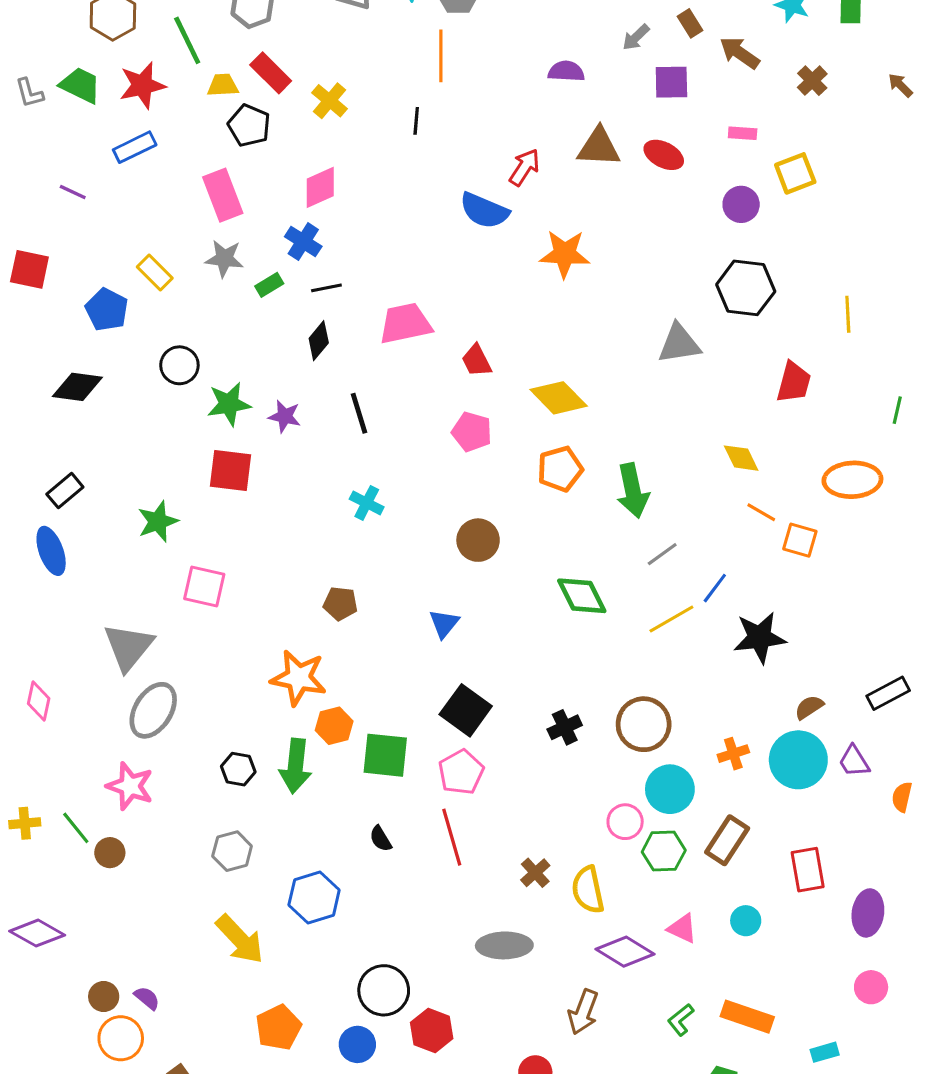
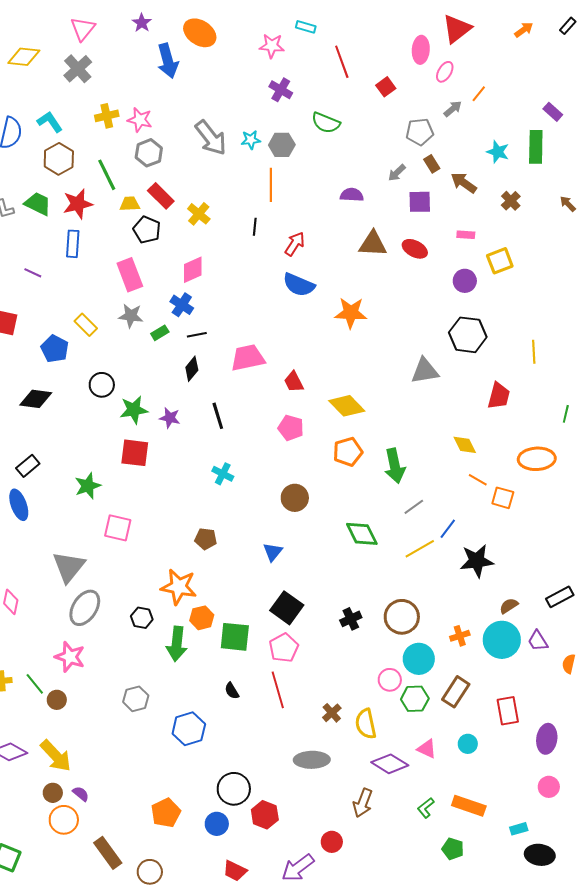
blue rectangle: (135, 147) -> (73, 244), turned -60
red arrow: (524, 167) -> (295, 244), moved
black hexagon: (238, 769) -> (142, 618), moved
yellow arrow: (240, 939) -> (56, 756), moved

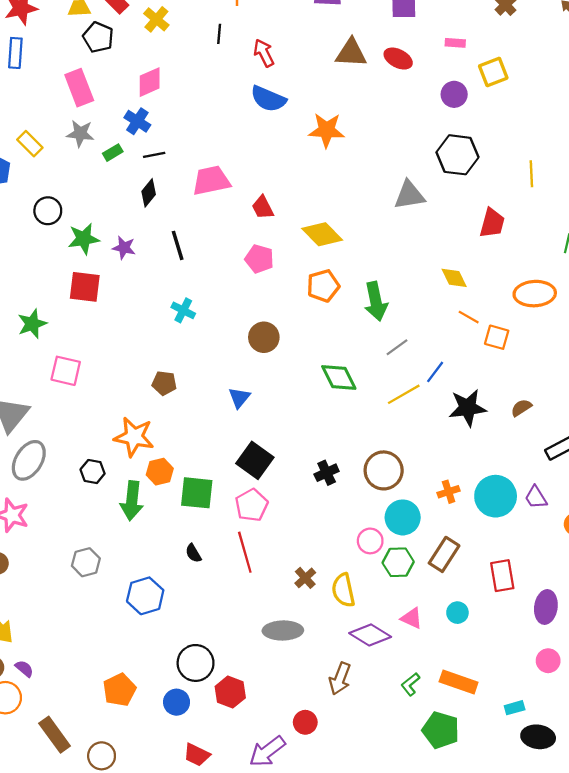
red arrow: (295, 244) -> (264, 53), turned -60
brown semicircle: (509, 606) -> (521, 408), moved
green pentagon: (453, 849) -> (441, 730), size x1.5

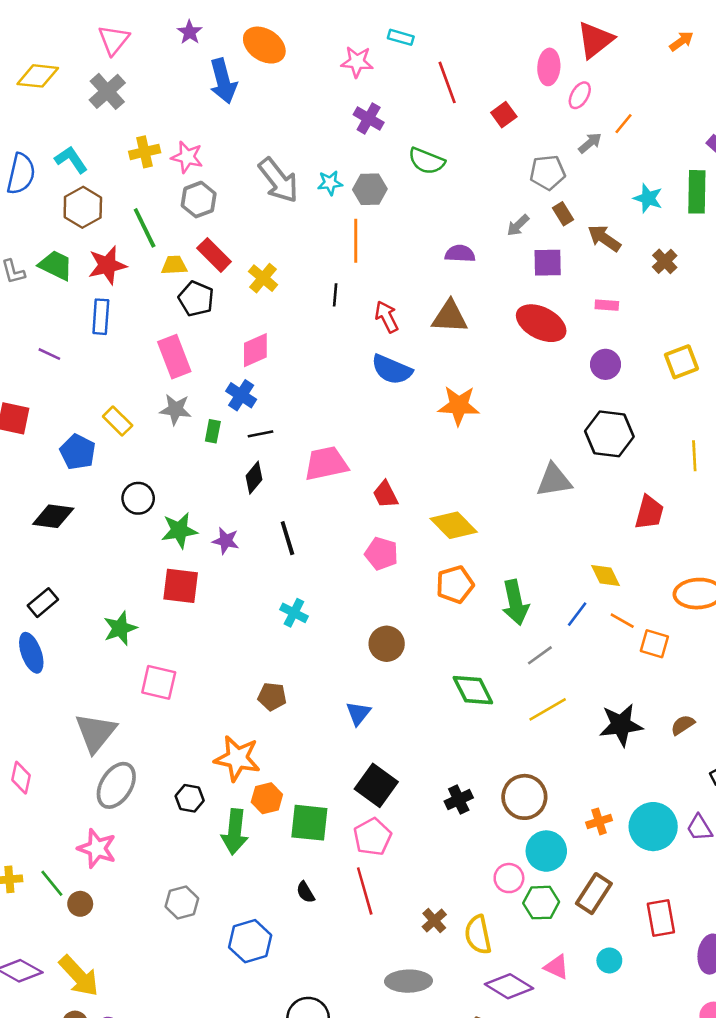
brown triangle: (351, 53) -> (450, 317), moved
red ellipse: (398, 59) -> (541, 323), size x1.5
yellow square: (493, 72) -> (681, 362), moved
green rectangle: (113, 153) -> (213, 431), turned -48
blue line: (435, 372) -> (577, 614), moved

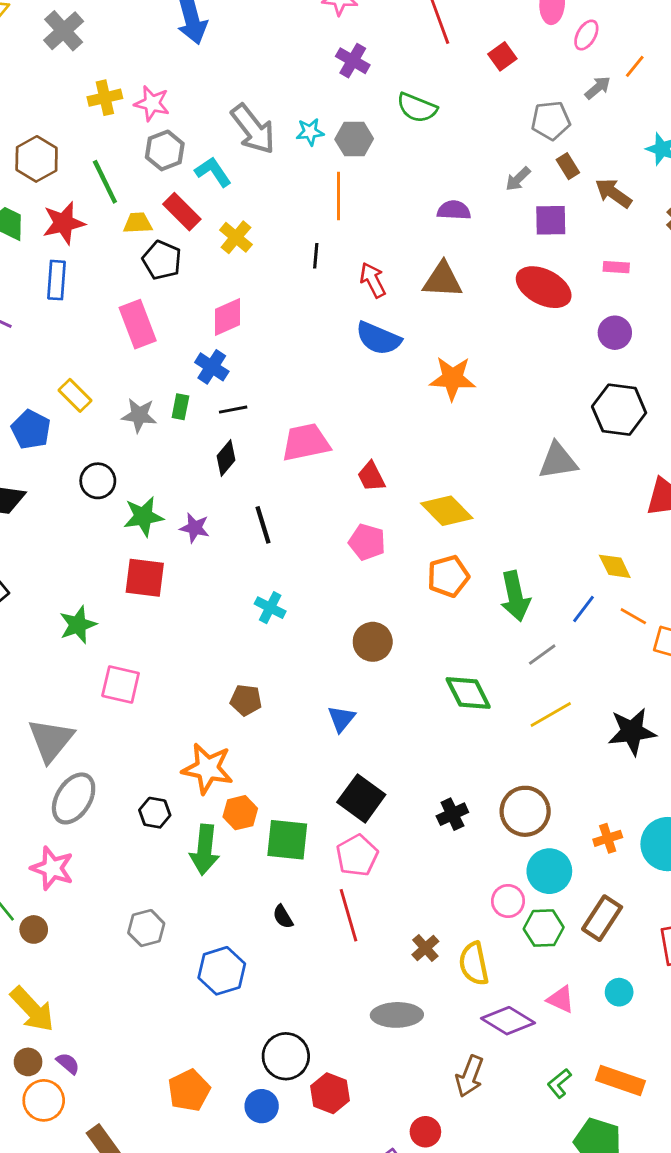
cyan L-shape: (71, 160) -> (213, 172), moved
gray star: (175, 409) -> (139, 415), moved

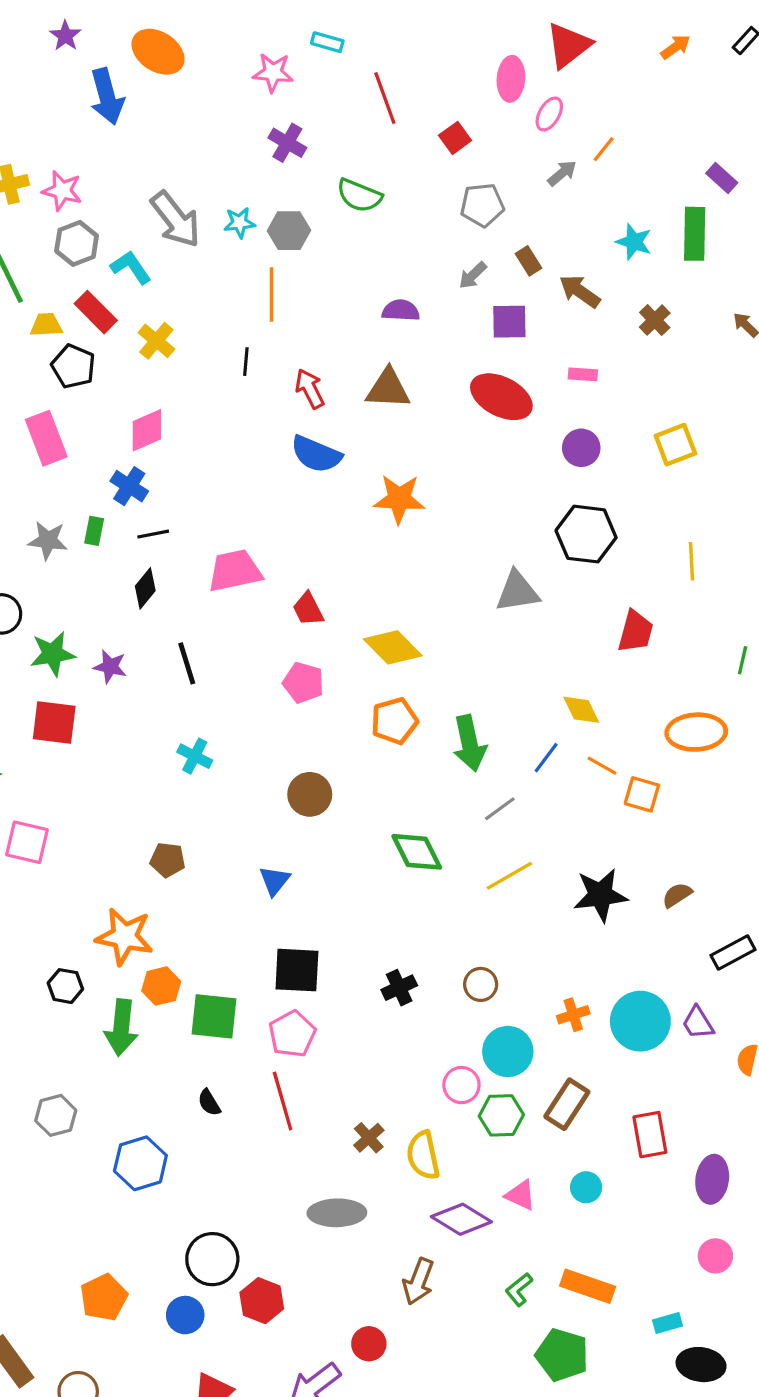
gray pentagon: (551, 120) -> (482, 205), moved
black square: (361, 798) -> (297, 970), turned -33
brown circle: (525, 811) -> (481, 984), size x0.6

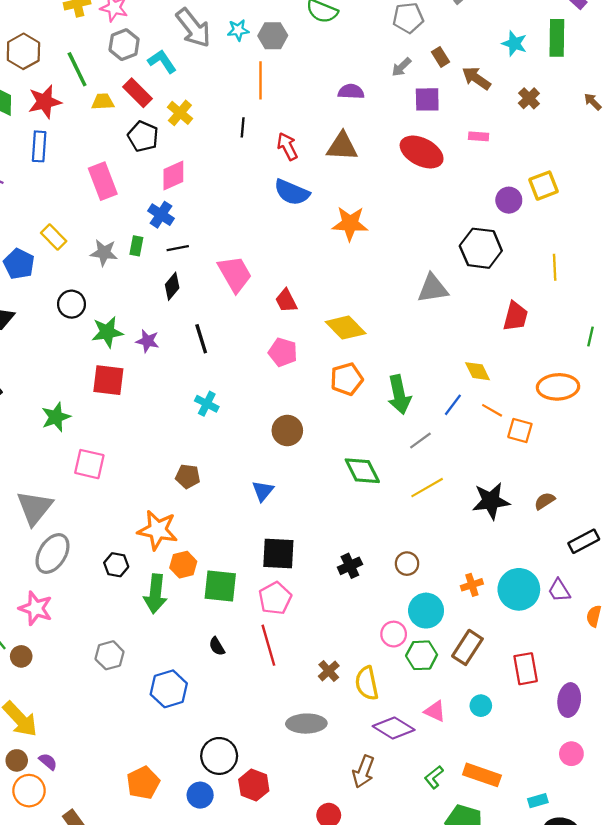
black pentagon: (73, 366) -> (143, 136), moved
purple circle: (581, 448) -> (509, 200), moved
pink trapezoid: (235, 571) -> (235, 274), turned 72

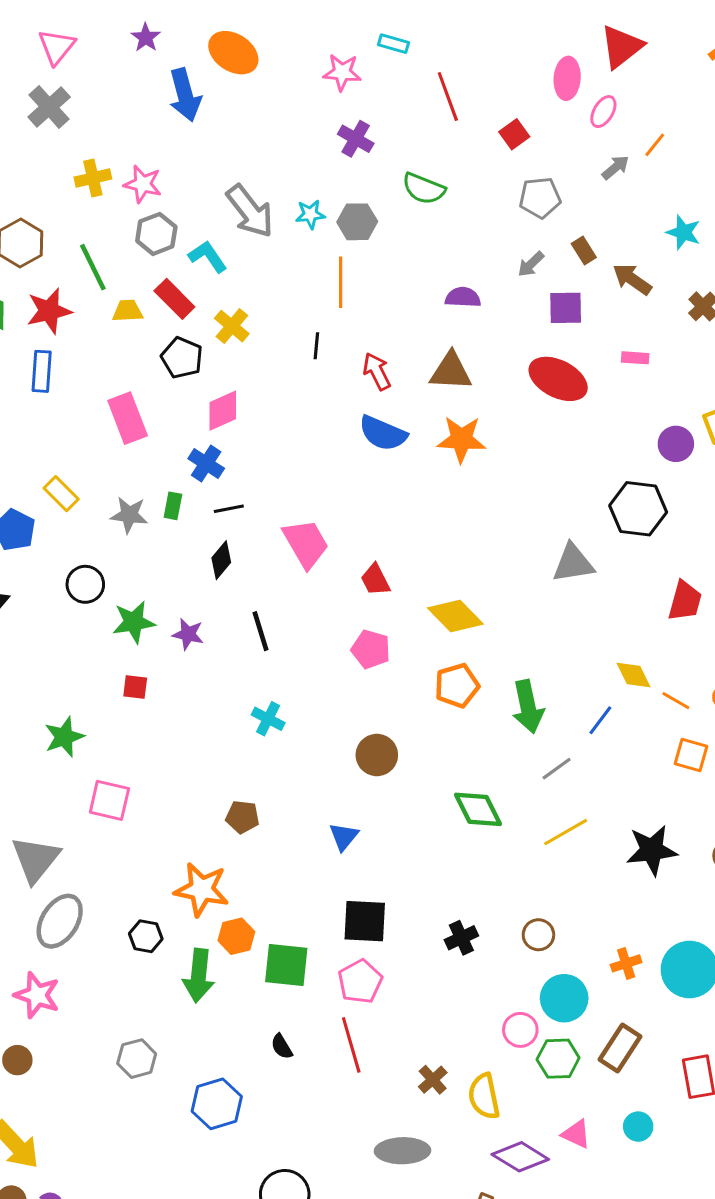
orange star: (350, 224) -> (461, 439), moved
red square: (108, 380) -> (135, 687), size x0.6
orange line: (492, 410) -> (676, 701), moved

